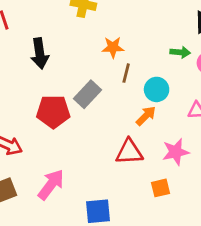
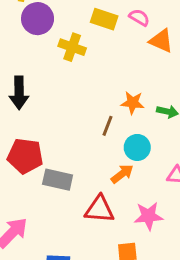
orange star: (113, 47) -> (133, 103), moved
gray rectangle: (88, 94) -> (58, 180), moved, turned 52

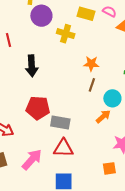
orange star: (133, 103) -> (91, 64), moved
red triangle: (100, 209) -> (63, 148), moved

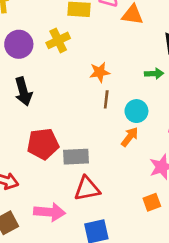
purple circle: (41, 16) -> (19, 44), moved
yellow cross: (66, 34) -> (58, 40), turned -30
pink arrow: (32, 160) -> (50, 212), turned 65

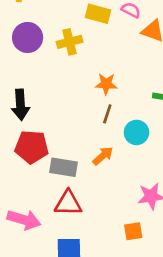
black arrow: (23, 91) -> (20, 105), moved
orange arrow: (130, 137) -> (103, 156), moved

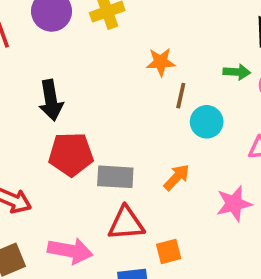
brown line: (107, 114) -> (181, 96), moved
orange arrow: (103, 156) -> (177, 177), moved
orange square: (133, 231) -> (169, 251), moved

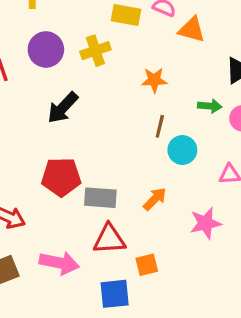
orange star: (161, 62) -> (154, 80), moved
black arrow: (51, 100) -> (63, 108), moved, turned 52

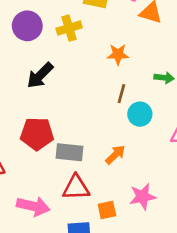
pink star: (205, 223) -> (143, 197), moved

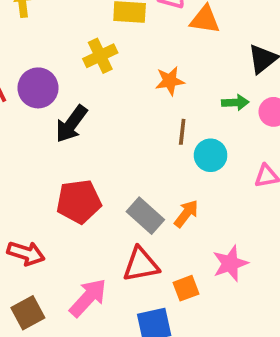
purple circle: (27, 26) -> (38, 88), moved
gray rectangle: (69, 152) -> (145, 216), moved, turned 44
pink arrow: (33, 206) -> (88, 298), turned -52

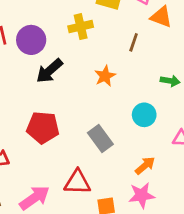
orange star: (170, 81) -> (105, 76), moved, turned -30
brown line: (182, 132) -> (134, 42), moved
orange arrow: (186, 214) -> (145, 166), moved
gray rectangle: (145, 216) -> (100, 138), moved

